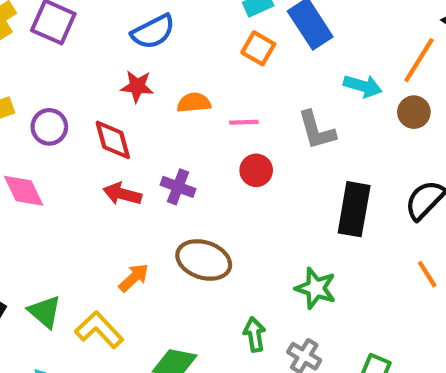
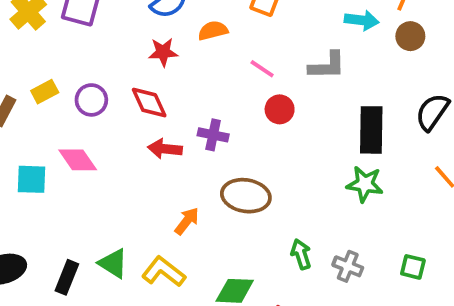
orange semicircle: (194, 103) -> (213, 31), moved
pink line: (244, 122) -> (262, 69), turned 45
gray L-shape: (317, 130) -> (327, 66), turned -66
green star: (316, 288) -> (365, 184), moved

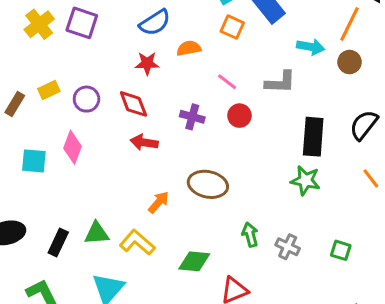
purple cross: (213, 135) -> (192, 117), moved
pink diamond: (78, 160) -> (72, 147), turned 52
green triangle: (113, 263) -> (97, 233), turned -40

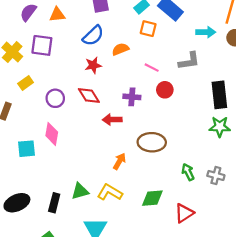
yellow rectangle: (49, 90) -> (26, 83), moved
red arrow: (144, 142) -> (112, 120), moved

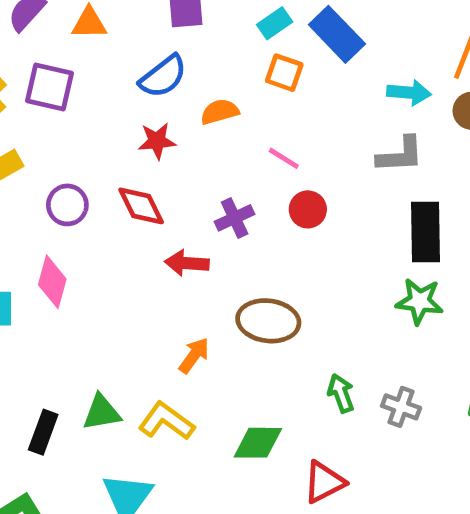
gray L-shape: (189, 61) -> (400, 155), moved
purple cross: (132, 97) -> (235, 218), turned -35

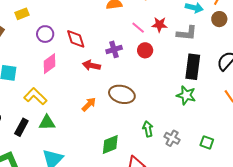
red star: (157, 141) -> (160, 25), moved
pink diamond: (52, 282) -> (49, 64), moved, turned 30
yellow L-shape: (166, 421) -> (35, 96), moved
green diamond: (258, 443) -> (110, 145), turned -30

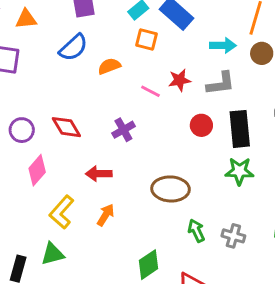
red circle: (145, 50) -> (201, 125), moved
red arrow: (91, 65) -> (99, 174), moved
brown ellipse: (122, 94) -> (171, 189), moved
yellow L-shape: (35, 96) -> (62, 212), moved, turned -80

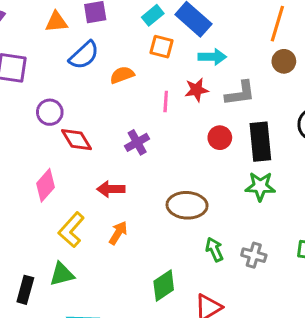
orange triangle: (26, 19) -> (56, 22), moved
cyan arrow: (223, 45) -> (212, 57), moved
pink line: (150, 91) -> (166, 102), turned 66
purple circle: (22, 130) -> (50, 112), moved

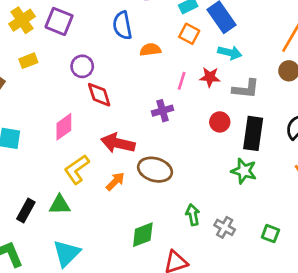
blue semicircle: (84, 55) -> (122, 25), turned 108
purple cross: (137, 142) -> (163, 111), moved
red arrow: (111, 189) -> (118, 143), size x1.4
brown ellipse: (187, 205) -> (155, 170), moved

